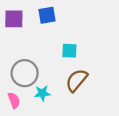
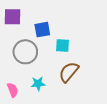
blue square: (47, 15) -> (42, 30), moved
gray circle: (25, 73) -> (25, 52), moved

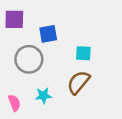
cyan square: (62, 45) -> (83, 53), moved

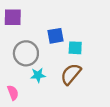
blue square: (48, 34) -> (55, 36), moved
cyan star: (43, 96) -> (38, 75), moved

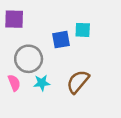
cyan square: (75, 48) -> (83, 30), moved
pink semicircle: (13, 93) -> (14, 83), moved

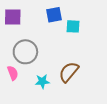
blue square: (61, 40) -> (54, 15), moved
cyan star: (42, 83) -> (42, 81), moved

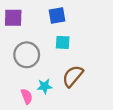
cyan square: (73, 26) -> (63, 42), moved
pink semicircle: (13, 73) -> (27, 96), moved

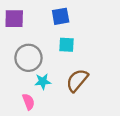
cyan star: (45, 86) -> (43, 82), moved

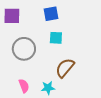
cyan star: (43, 82) -> (48, 88), moved

